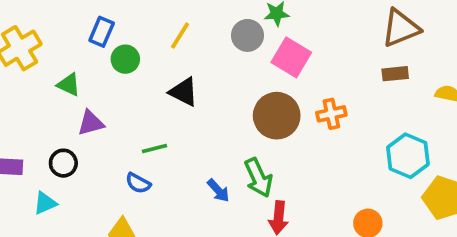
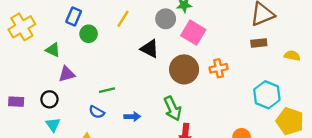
black triangle: (184, 92) -> (150, 49), moved
blue arrow: (218, 190) -> (132, 117), moved, turned -49
cyan triangle: (45, 203) -> (53, 125), moved, turned -42

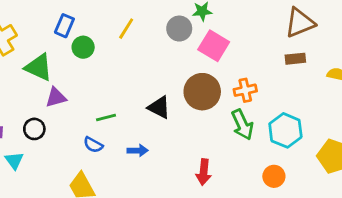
black triangle: (150, 49) -> (159, 107), moved
green triangle: (53, 50) -> (39, 67), size x1.5
cyan hexagon: (267, 95) -> (285, 130), moved
green arrow: (173, 109) -> (242, 125), moved
cyan triangle: (53, 125) -> (14, 161), moved

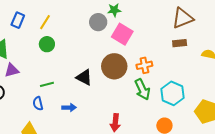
yellow line: (126, 29) -> (45, 22), moved
green circle: (83, 47) -> (47, 44), moved
blue semicircle: (93, 145) -> (38, 103), turned 48

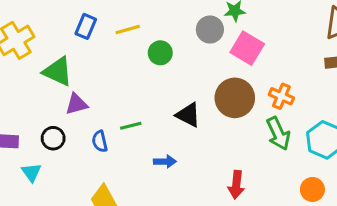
yellow line: (45, 22) -> (128, 30), turned 42
green circle: (47, 44) -> (160, 53), moved
orange cross: (144, 65) -> (281, 96), turned 35
blue semicircle: (38, 103) -> (100, 141), moved

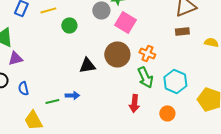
black triangle: (188, 115) -> (87, 65), turned -36
green line: (131, 126) -> (52, 101), moved
blue semicircle: (100, 141) -> (23, 88), moved
red arrow: (236, 185) -> (134, 103), moved

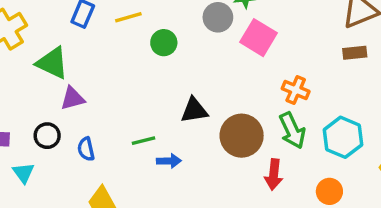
brown circle: (117, 54) -> (242, 136), moved
green line: (52, 101) -> (144, 141), moved

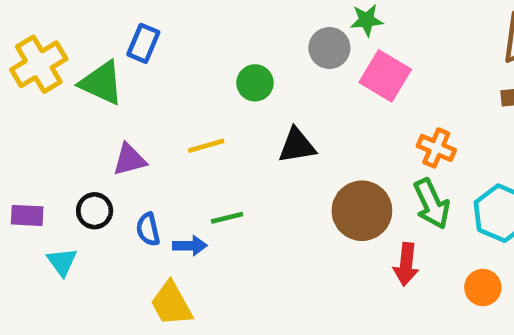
yellow line: (128, 17) -> (206, 146), moved
green triangle: (52, 63) -> (102, 83), moved
black triangle: (194, 110) -> (297, 146), moved
blue arrow: (169, 161) -> (190, 246), moved

